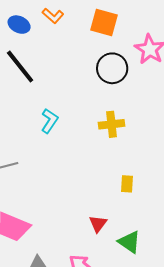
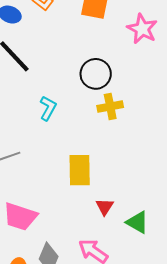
black circle: (112, 68) -> (96, 74), moved
yellow rectangle: (127, 184) -> (80, 170), moved, size x1.8

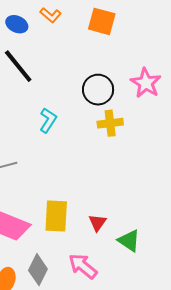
pink star: (142, 29) -> (146, 83), moved
yellow rectangle: (80, 170) -> (56, 216), moved

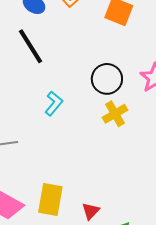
yellow cross: (110, 123) -> (115, 114), turned -30

